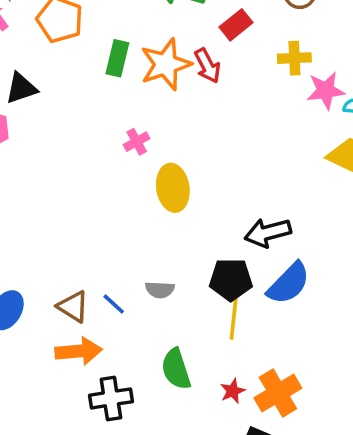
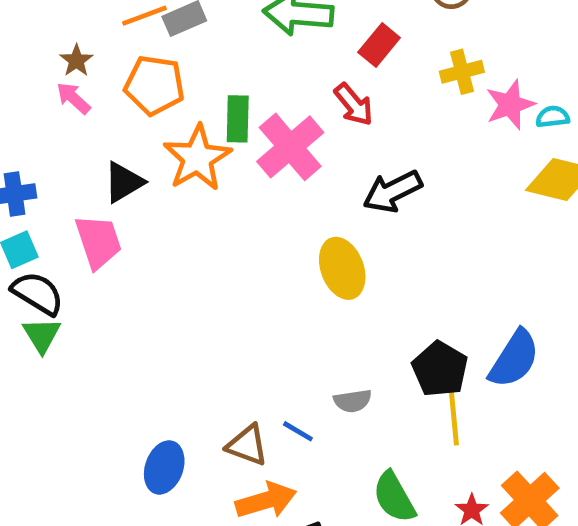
orange star: (166, 64) -> (197, 158), moved
pink cross: (137, 142) -> (290, 147), moved, size x2.0
black arrow: (268, 233) -> (392, 191), moved
black pentagon: (231, 279) -> (440, 369), turned -30

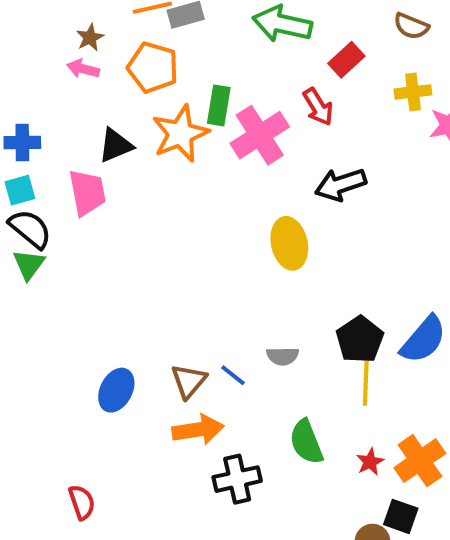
pink arrow: (73, 98) -> (83, 69), turned -36
brown triangle: (247, 445) -> (189, 381), turned 42

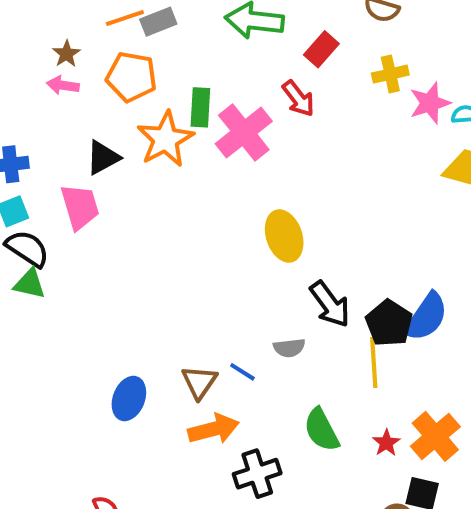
black arrow: (341, 185) -> (330, 304), moved, turned -102
green triangle: (29, 264) -> (30, 284), turned -48
black pentagon: (360, 340) -> (389, 323), moved

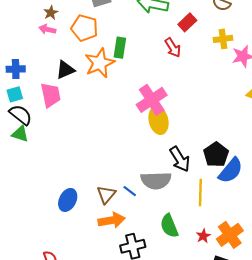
pink cross: (244, 132) -> (152, 100), moved
black pentagon: (389, 323) -> (216, 155), moved
gray semicircle: (289, 348) -> (156, 180), size x1.8

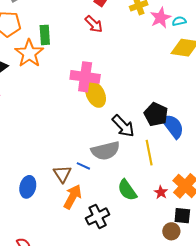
pink cross: (152, 100) -> (85, 77), turned -36
blue semicircle: (231, 171) -> (173, 126), turned -64
orange arrow: (112, 220) -> (73, 197), turned -40

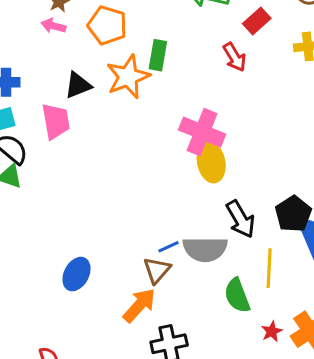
blue line: (83, 166) -> (168, 247), moved, turned -64
brown triangle: (62, 174) -> (157, 270), moved
green semicircle: (127, 190) -> (237, 296), moved

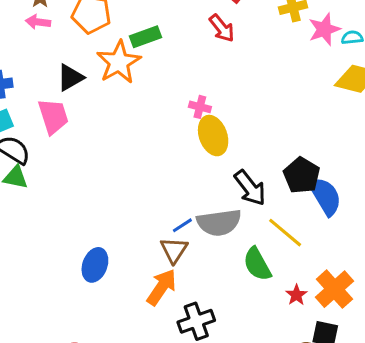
green rectangle: (158, 55) -> (146, 37), turned 68
pink cross: (202, 132) -> (200, 107), size x0.5
yellow line: (269, 268) -> (285, 233), turned -45

